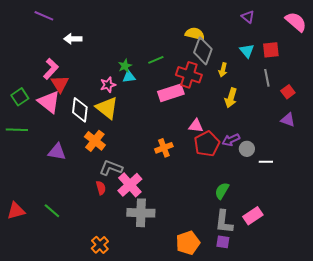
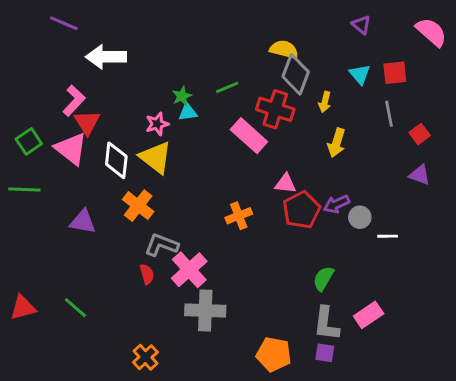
white arrow: (73, 39) -> (106, 57), size x1.5
pink rectangle: (171, 93) -> (249, 136), turned 60
orange pentagon: (188, 243) -> (274, 354), turned 30

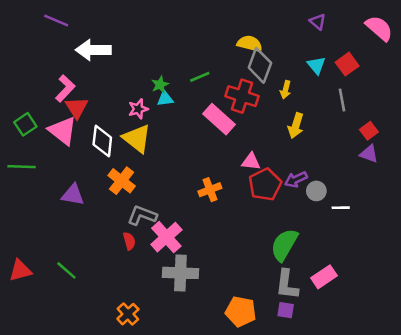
red square: (395, 73) -> (347, 64), turned -30
red square: (420, 134) -> (369, 131), moved
green semicircle: (323, 278) -> (284, 245), size x1.5

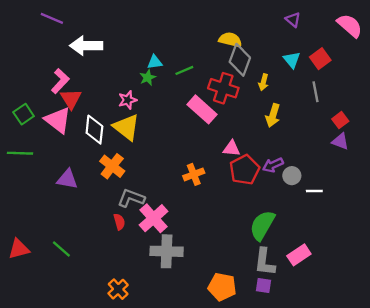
cyan triangle: (165, 99) -> (155, 62), moved

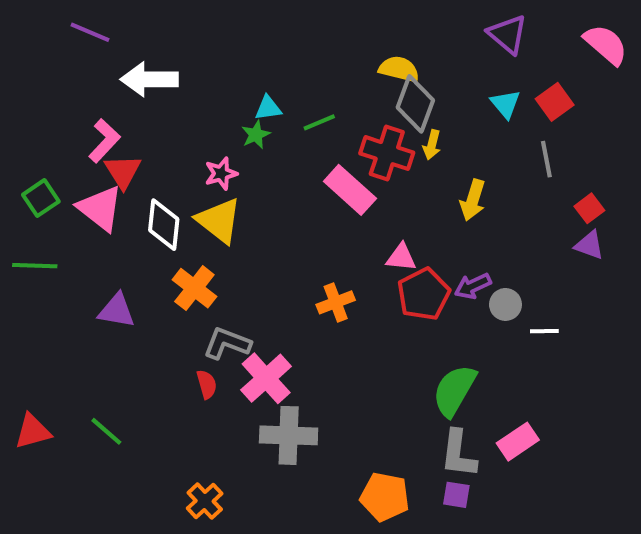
purple triangle: (293, 20) -> (508, 34), size x1.5
yellow arrow: (263, 82) -> (432, 145), moved

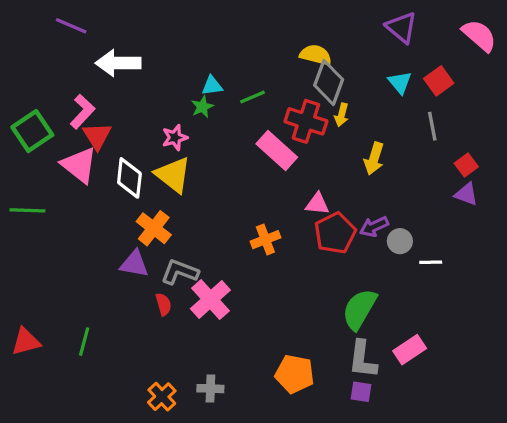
green square: (41, 198) -> (32, 131), moved, size x1.4
purple triangle: (117, 311) -> (134, 264), moved
green line: (106, 431) -> (84, 342), turned 64
gray cross: (289, 435) -> (210, 389), moved, size x0.6
orange pentagon: (385, 497) -> (295, 374), moved

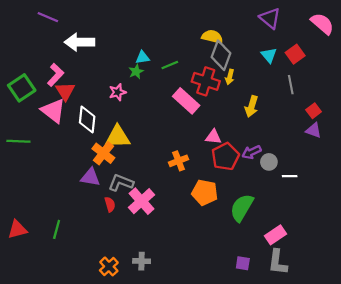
yellow triangle: (173, 175) -> (118, 137), moved, turned -40
gray L-shape: (363, 359) -> (278, 262), moved
orange pentagon: (295, 374) -> (205, 192), moved

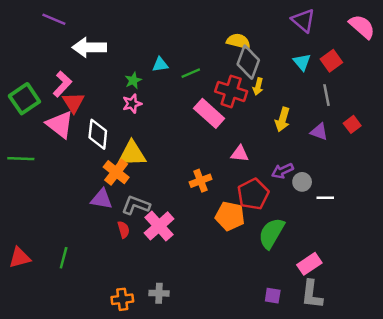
green star: (136, 72) -> (133, 80), moved
purple triangle: (314, 130) -> (319, 132), moved
red pentagon: (225, 156) -> (253, 194), moved
orange cross: (109, 266) -> (122, 299), turned 36

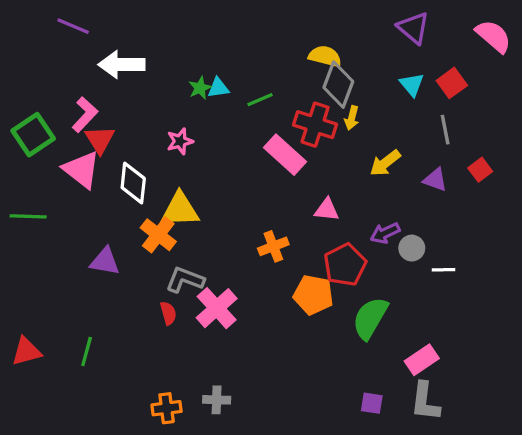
green star: (133, 80) -> (200, 88), moved
yellow arrow: (282, 120) -> (385, 163), turned 35
purple triangle: (101, 199) -> (105, 261), moved

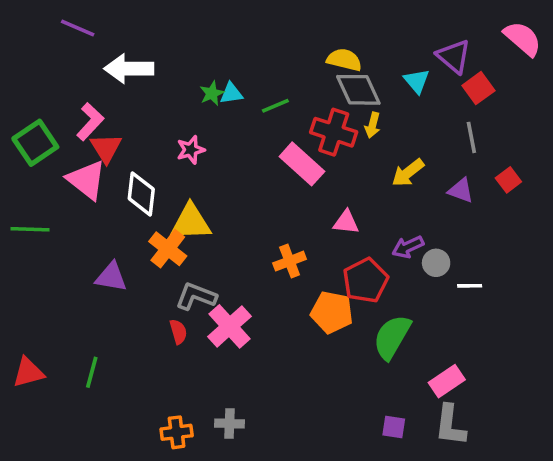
purple triangle: (413, 28) -> (454, 56), moved
gray diamond: (338, 85) -> (358, 90), turned -45
cyan triangle: (412, 85) -> (417, 81), moved

